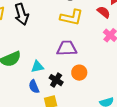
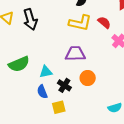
red semicircle: (104, 12) -> (104, 22), moved

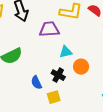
purple trapezoid: (75, 54) -> (49, 29), moved
cyan triangle: (46, 72) -> (66, 52), moved

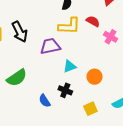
orange circle: (81, 67) -> (95, 77), moved
yellow square: (54, 97) -> (90, 109), moved

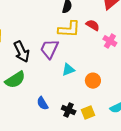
black arrow: (20, 32) -> (22, 52), moved
purple trapezoid: (50, 46) -> (49, 49), turned -55
black cross: (65, 90) -> (69, 110), moved

